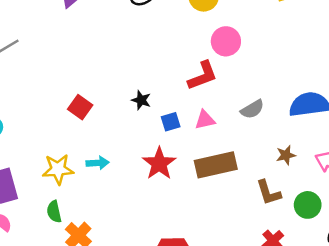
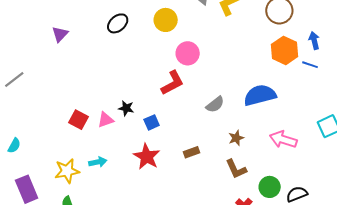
pink triangle: (205, 120) -> (106, 120), moved
brown star: (286, 155) -> (236, 138), moved
brown rectangle: (216, 165) -> (192, 152), size x0.5
green circle: (308, 205) -> (270, 187), moved

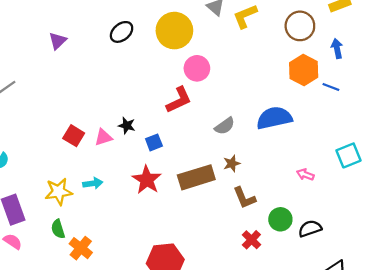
yellow circle: (166, 20) -> (174, 31), size x1.4
blue arrow: (314, 41) -> (337, 49), moved
brown star: (236, 138) -> (232, 164), moved
pink arrow: (283, 140) -> (305, 175), moved, size x0.6
brown rectangle: (192, 152) -> (196, 177), size x2.0

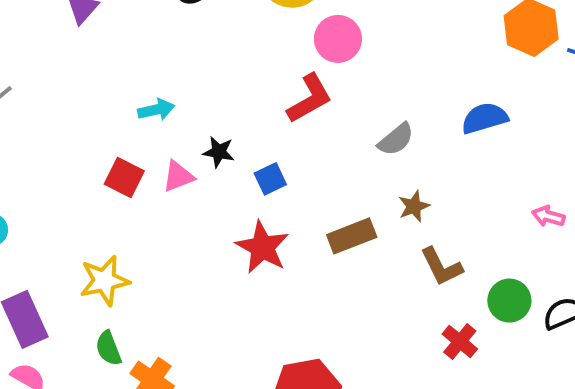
blue semicircle: (274, 118) -> (485, 118), size x0.7
brown rectangle: (196, 177) -> (352, 236), size x0.7
cyan arrow: (93, 183) -> (156, 110), moved

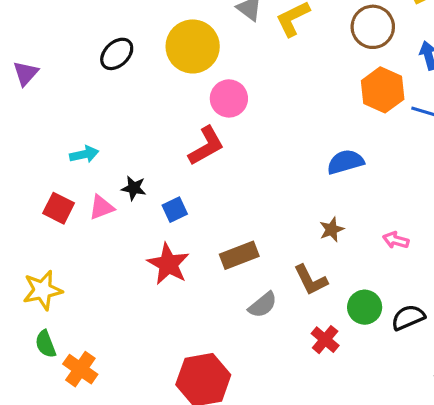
gray semicircle: (396, 139) -> (263, 305), moved
brown star: (414, 206) -> (332, 229), moved

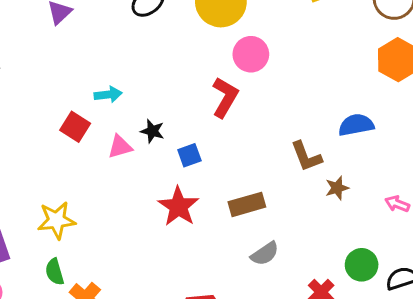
red L-shape: (206, 146) -> (225, 97), turned -36
red square: (59, 208) -> (75, 127), moved
brown L-shape: (311, 280) -> (306, 156), moved

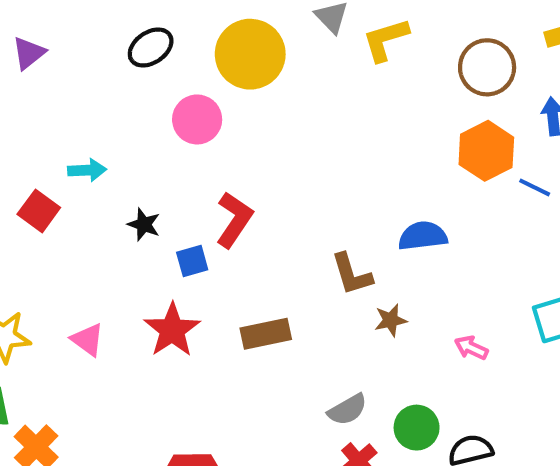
pink circle: (251, 54) -> (197, 119), moved
red L-shape: (225, 97) -> (234, 220), moved
pink triangle: (120, 147) -> (87, 340), moved, turned 48
gray semicircle: (265, 254) -> (347, 410), moved

